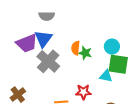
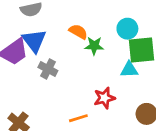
orange semicircle: (76, 48) -> (78, 32), moved, turned 128
gray cross: (48, 61) -> (48, 69), size x0.6

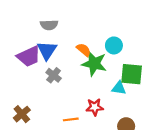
cyan circle: (127, 29) -> (114, 45), moved
green star: (94, 46) -> (94, 64), size x1.6

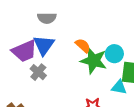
cyan circle: (114, 45) -> (114, 54), moved
gray cross: (54, 75) -> (38, 72), moved

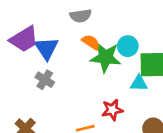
gray semicircle: (47, 18) -> (81, 16), moved
purple trapezoid: (24, 51) -> (24, 39), moved

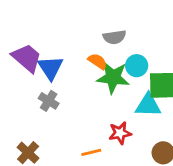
gray semicircle: (81, 16) -> (114, 37), moved
purple trapezoid: (24, 39) -> (27, 58), turned -108
cyan triangle: (139, 83) -> (148, 105), size x1.4

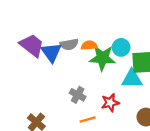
gray semicircle: (114, 37) -> (69, 44), moved
orange semicircle: (97, 61) -> (89, 45), turned -35
gray cross: (49, 101) -> (78, 95), moved

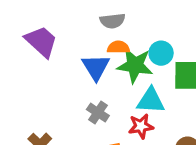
gray semicircle: (69, 44) -> (112, 21), moved
blue triangle: (51, 52) -> (96, 67), moved
cyan triangle: (132, 79) -> (151, 101), moved

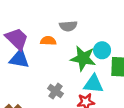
orange semicircle: (118, 47) -> (48, 41), moved
blue triangle: (96, 67) -> (19, 59), moved, turned -50

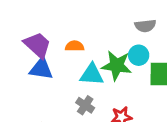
gray semicircle: (68, 26) -> (145, 26), moved
cyan triangle: (93, 84) -> (92, 74), moved

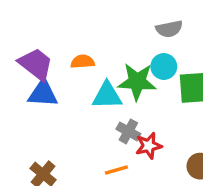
gray cross: (85, 105) -> (128, 131), moved

